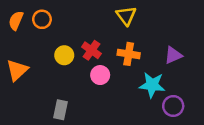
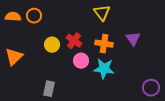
orange semicircle: (16, 21) -> (13, 17), turned 70
purple triangle: (173, 55) -> (133, 39), moved, turned -42
cyan star: (152, 85) -> (104, 69), moved
purple circle: (173, 106) -> (151, 88), moved

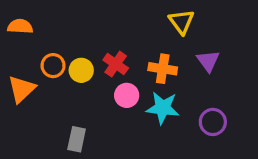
yellow triangle: (102, 13) -> (181, 22), moved
orange circle: (34, 16) -> (53, 66), moved
purple circle: (151, 88) -> (213, 122), moved

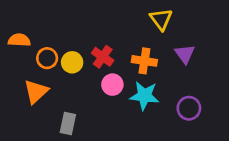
orange semicircle: (20, 26) -> (19, 40), moved
orange triangle: (22, 89) -> (36, 92), moved

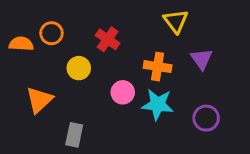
red cross: (103, 57) -> (108, 39), moved
orange circle: (47, 58) -> (51, 33), moved

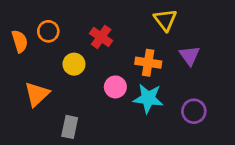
orange semicircle: (21, 44) -> (20, 41), turned 70

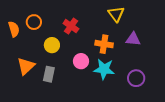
purple triangle: (190, 56) -> (133, 39), turned -49
gray rectangle: (70, 127) -> (49, 74), moved

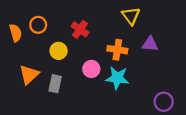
purple circle: (136, 78) -> (164, 102), moved

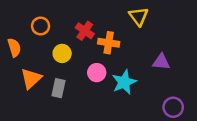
orange semicircle: (16, 33) -> (14, 48), moved
purple triangle: (150, 44) -> (161, 62), moved
orange cross: (117, 50) -> (109, 43), moved
cyan star: (117, 78) -> (124, 82), turned -30

